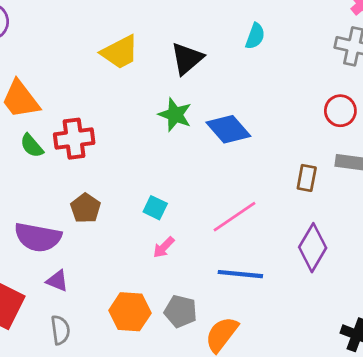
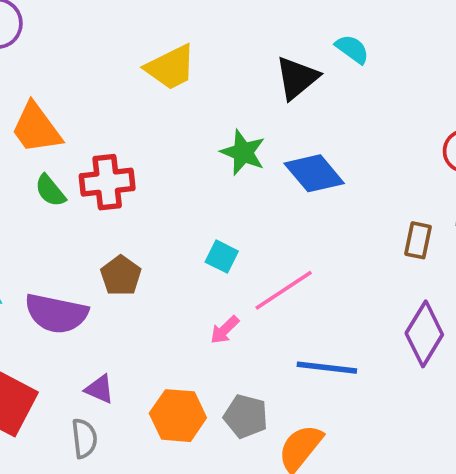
cyan semicircle: (255, 36) -> (352, 49), turned -76
black triangle: (187, 58) -> (297, 78), moved
cyan square: (155, 208) -> (222, 257), moved
pink line: (235, 217) -> (284, 290), moved
purple triangle: (57, 281) -> (99, 389), moved

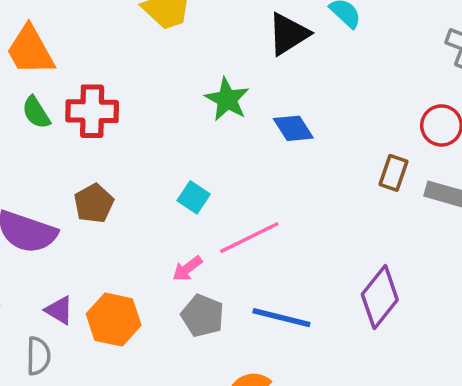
blue diamond: (314, 173) -> (293, 128), size x0.7
brown rectangle: (418, 240) -> (393, 173), moved
orange hexagon: (178, 416) -> (114, 320), moved
gray pentagon: (246, 416) -> (202, 316), moved

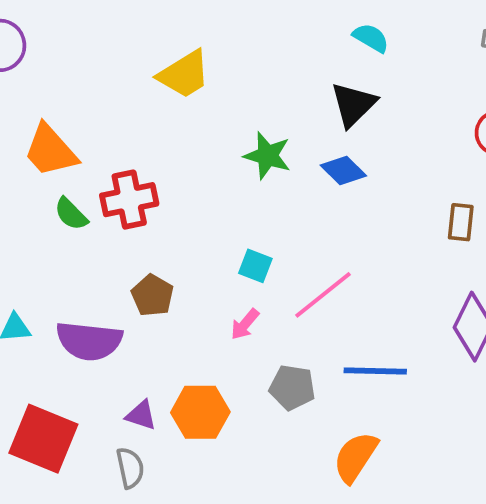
black triangle: (288, 34) -> (353, 104), moved
brown rectangle: (393, 173) -> (461, 222), moved
pink arrow: (187, 269) -> (245, 324), moved

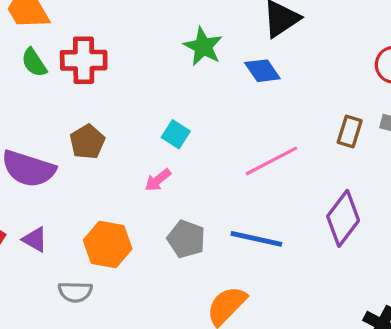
pink line: (323, 295) -> (271, 161), moved
purple triangle: (141, 415) -> (35, 240), moved
gray semicircle: (130, 468) -> (75, 292), moved, turned 92

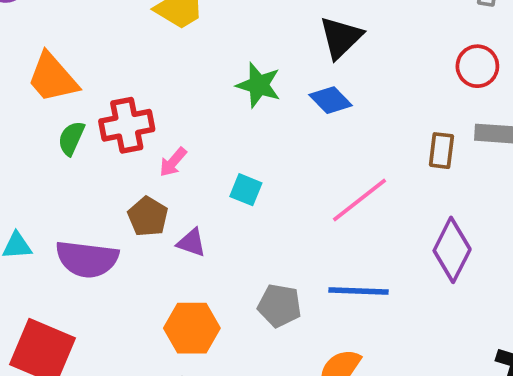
green semicircle: (34, 63) -> (71, 138), turned 68
pink arrow: (158, 180) -> (173, 162), moved
purple triangle: (35, 240) -> (191, 243), moved

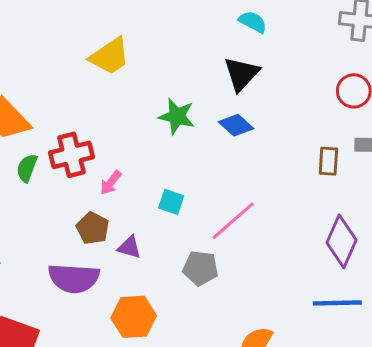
pink line: (359, 200) -> (233, 221), moved
purple semicircle: (87, 259) -> (74, 278), moved
blue line: (359, 291) -> (337, 303), moved
gray pentagon: (279, 306) -> (200, 268), moved

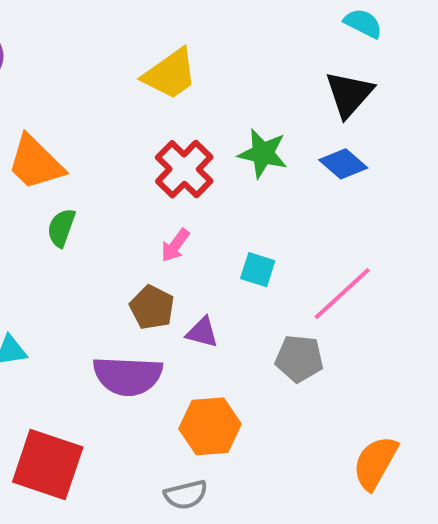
red cross: (71, 155) -> (184, 169), moved, turned -30

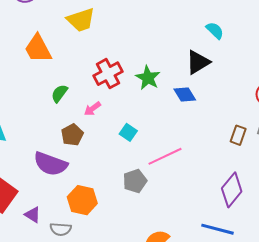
yellow trapezoid: (170, 74) -> (81, 20), moved
green semicircle: (61, 228) -> (59, 93), moved
purple triangle: (202, 332) -> (33, 215), moved
gray pentagon: (299, 359) -> (135, 181), turned 30

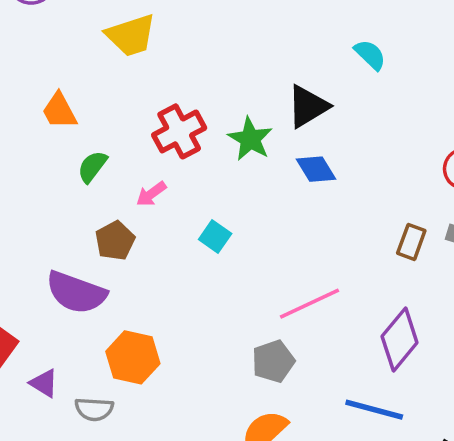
orange trapezoid: (38, 49) -> (59, 111), moved, size x0.7
black triangle: (198, 62) -> (308, 106), moved
pink line: (165, 156) -> (309, 304), moved
gray pentagon: (135, 181) -> (273, 361), moved

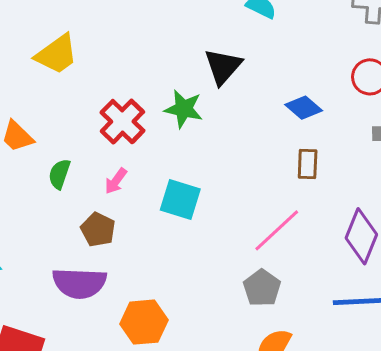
blue diamond: (316, 169) -> (304, 108), moved
cyan square: (215, 236) -> (180, 199), size x1.5
brown rectangle: (411, 242) -> (308, 164), moved

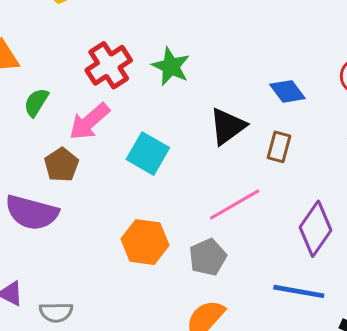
black triangle: (223, 66) -> (228, 126), moved
pink arrow: (116, 181) -> (89, 122), size x1.6
orange hexagon: (144, 322) -> (145, 242), moved

